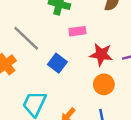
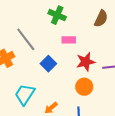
red star: (101, 54) -> (86, 62), turned -30

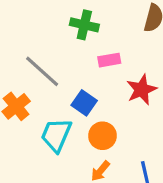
orange circle: (84, 87) -> (102, 136), moved
cyan trapezoid: (25, 94) -> (56, 135), moved

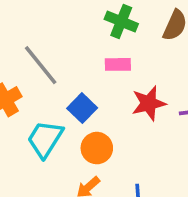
green cross: (84, 25) -> (121, 21), moved

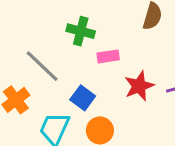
green cross: (121, 21) -> (81, 31), moved

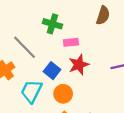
red star: (139, 86) -> (79, 65), moved

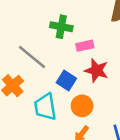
red star: (79, 65) -> (97, 70), turned -30
cyan trapezoid: (31, 91) -> (45, 107), turned -30

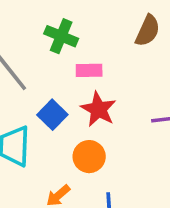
orange circle: (82, 106) -> (89, 157), moved

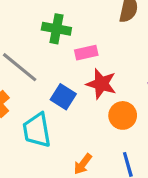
orange circle: (89, 157) -> (123, 115), moved

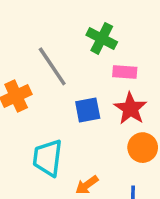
blue square: (63, 97) -> (88, 110), turned 30
cyan trapezoid: (37, 130) -> (48, 158), moved

